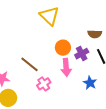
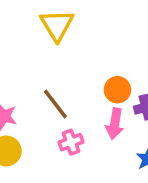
yellow triangle: (49, 16) -> (57, 25), moved

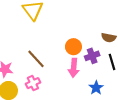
pink cross: (71, 142) -> (33, 83), moved

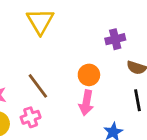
purple cross: (92, 56) -> (115, 39), moved

